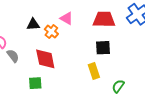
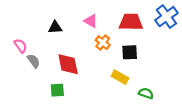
orange cross: (51, 32) -> (103, 43), moved
yellow rectangle: (94, 71) -> (120, 77), turned -42
green semicircle: (118, 86) -> (146, 93), turned 72

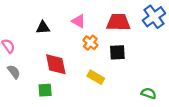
gray semicircle: (34, 61) -> (14, 72), moved
yellow rectangle: (120, 77) -> (96, 77), moved
green semicircle: (146, 93) -> (149, 93), moved

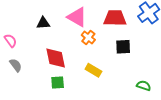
pink triangle: (78, 21) -> (77, 17), size x1.5
black square: (117, 52) -> (123, 47), moved
green square: (45, 90) -> (58, 83), moved

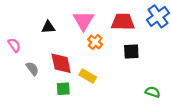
pink triangle: (77, 17) -> (83, 21), turned 30
gray semicircle: (16, 65) -> (32, 69), moved
yellow rectangle: (93, 70) -> (88, 76), moved

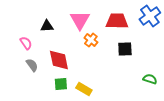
pink semicircle: (14, 45) -> (26, 43), moved
yellow rectangle: (88, 76) -> (84, 89), moved
green semicircle: (153, 92) -> (150, 79), moved

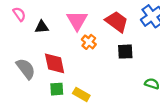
red trapezoid: (117, 21) -> (117, 22), turned 35
pink semicircle: (26, 43) -> (19, 14), moved
gray semicircle: (32, 65) -> (26, 69), size x1.5

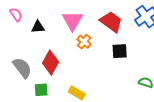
red diamond: (55, 63) -> (51, 63), turned 40
green square: (57, 89) -> (41, 90), moved

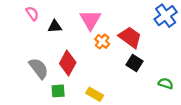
red trapezoid: (111, 22) -> (130, 37), moved
black square: (120, 51) -> (134, 63), moved, turned 35

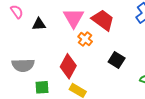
red trapezoid: (130, 37) -> (103, 20), moved
red diamond: (68, 63) -> (68, 66), moved
gray semicircle: (39, 68) -> (23, 65), turned 125

